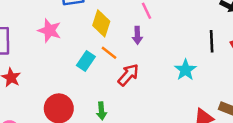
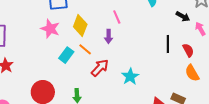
pink star: (49, 30) -> (50, 29), moved
cyan star: (185, 70) -> (130, 77), moved

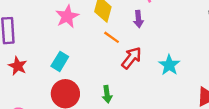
pink star: (50, 29) -> (67, 16), turned 30
cyan rectangle: (66, 55) -> (60, 61), moved

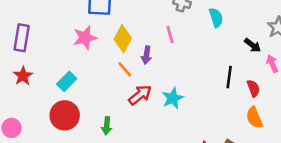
purple arrow: (138, 19) -> (147, 55), moved
cyan star: (169, 65) -> (173, 98), moved

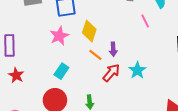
pink line: (170, 35) -> (145, 21), moved
purple arrow: (147, 55) -> (113, 49), moved
cyan rectangle: (67, 81) -> (61, 71), moved

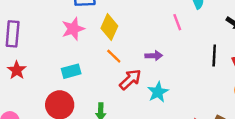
purple arrow: (113, 49) -> (154, 56), moved, turned -96
cyan star: (137, 70) -> (158, 92), moved
cyan rectangle: (61, 71) -> (71, 71), turned 35

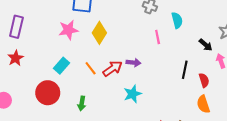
orange line: (114, 56) -> (91, 68), moved
cyan rectangle: (71, 71) -> (62, 66), turned -42
red arrow: (130, 79) -> (113, 69), moved

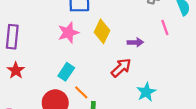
purple arrow: (133, 63) -> (135, 42), moved
orange line: (91, 68) -> (81, 92), moved

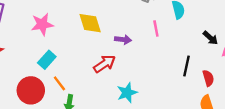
yellow diamond: (102, 31) -> (90, 23), turned -50
pink star: (68, 33) -> (42, 24), moved

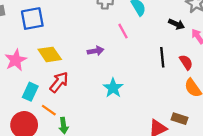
yellow diamond: (90, 23) -> (50, 54), moved
red arrow: (105, 64) -> (59, 82), moved
cyan star: (127, 93) -> (113, 88), moved

